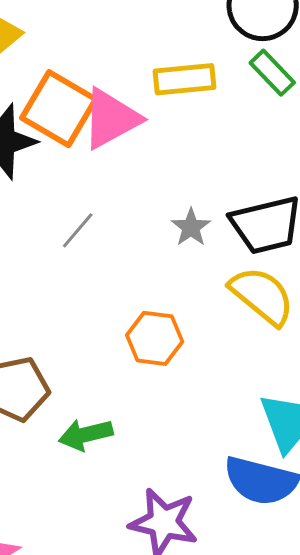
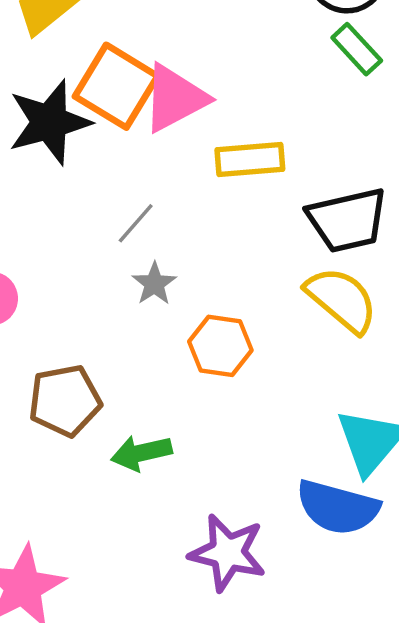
yellow rectangle: (184, 79) -> (250, 160), moved
gray star: (191, 227) -> (154, 284), moved

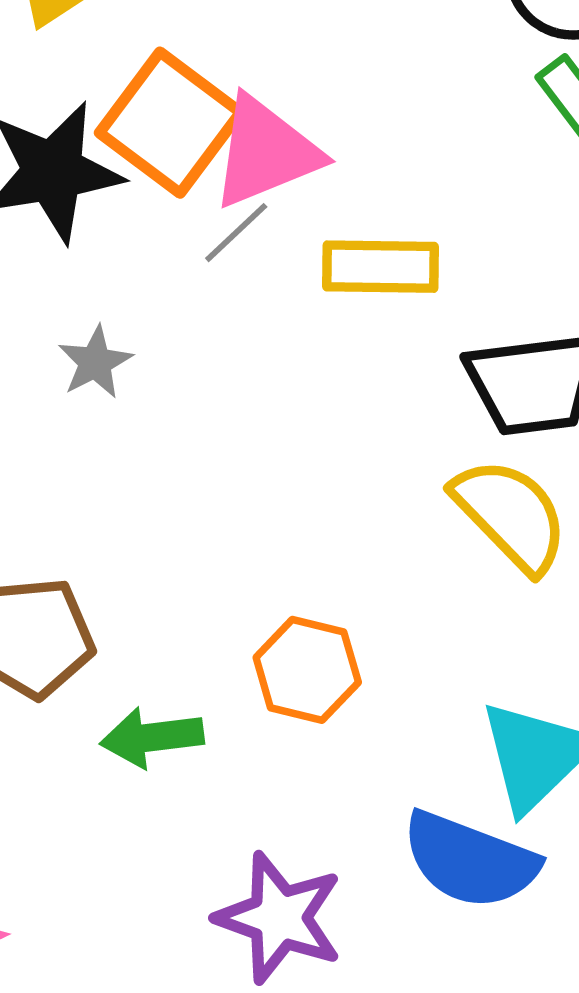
gray line: (136, 223) -> (236, 233), moved
gray star: (154, 284) -> (95, 362), moved
orange hexagon: (220, 346) -> (307, 670), moved

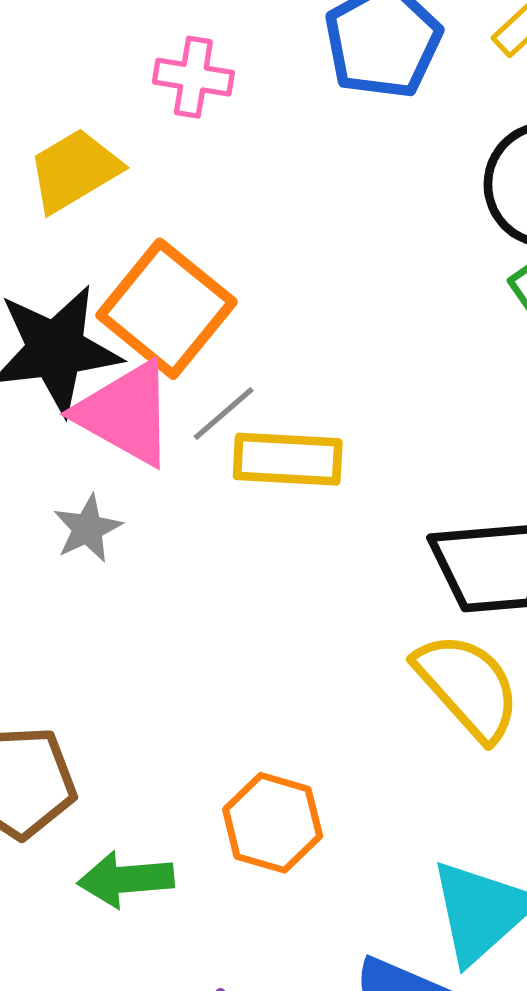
pink triangle: (266, 152) -> (126, 413), moved, turned 49
yellow rectangle: (381, 267) -> (288, 459), moved

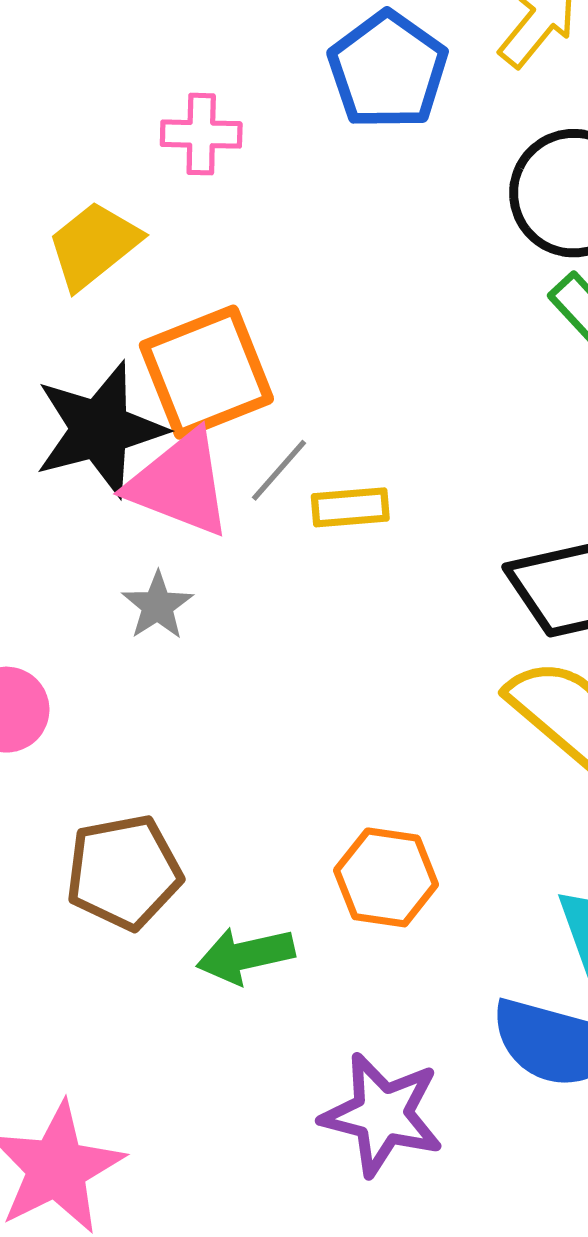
orange square: (166, 309) -> (206, 372), turned 37
yellow rectangle: (288, 459) -> (350, 507), size x0.7

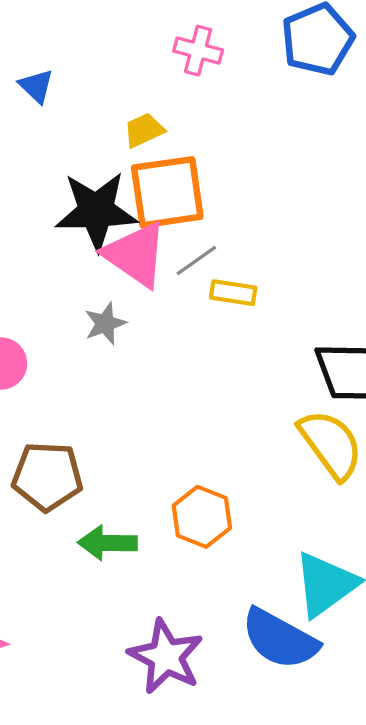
yellow trapezoid: (94, 245) -> (144, 130), moved, size x0.7

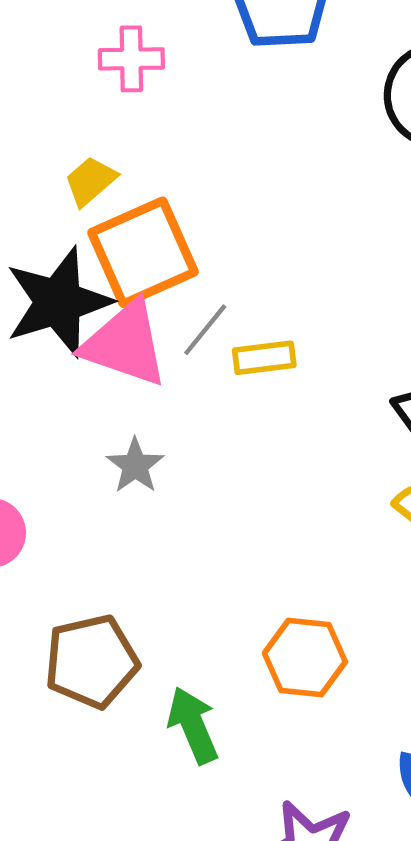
gray star: (105, 323) -> (135, 466), moved
green arrow: (107, 543) -> (193, 725), turned 82

